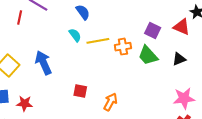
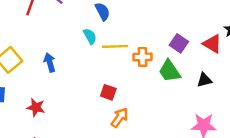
blue arrow: (43, 63) -> (50, 62), size x0.7
red square: (80, 91) -> (108, 92), moved
red star: (24, 103) -> (36, 107), moved

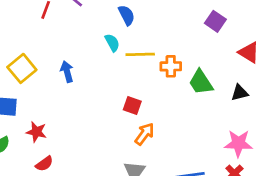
purple square: (179, 43) -> (215, 21), moved
red star: (36, 107) -> (36, 132), moved

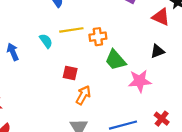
cyan semicircle: (112, 43) -> (46, 41), moved
green trapezoid: (201, 82) -> (115, 60), moved
pink star: (238, 143) -> (140, 81), moved

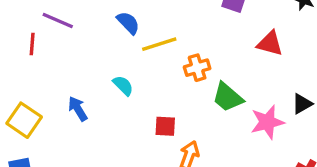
red triangle: (161, 17) -> (270, 43), moved
yellow line: (71, 30) -> (159, 44), moved
black triangle: (157, 51) -> (302, 104), moved

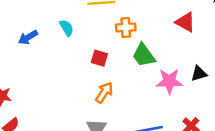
blue arrow: (78, 109) -> (28, 37), turned -102
red square: (165, 126) -> (99, 58), moved

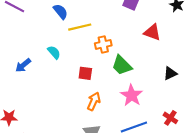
pink star: (169, 81) -> (132, 95), moved, turned -30

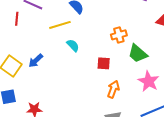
yellow line: (80, 27) -> (60, 25), moved
blue arrow: (23, 65) -> (36, 61), moved

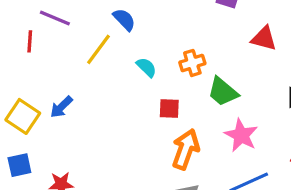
yellow line: (60, 25) -> (99, 49), turned -35
cyan semicircle: (73, 45) -> (146, 67), moved
orange arrow: (113, 89) -> (186, 149), size x1.4

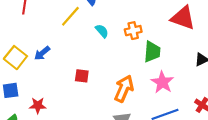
red triangle: (264, 38) -> (183, 18), size x1.4
green trapezoid: (223, 92) -> (152, 52), turned -130
red square: (169, 109) -> (82, 76), moved

